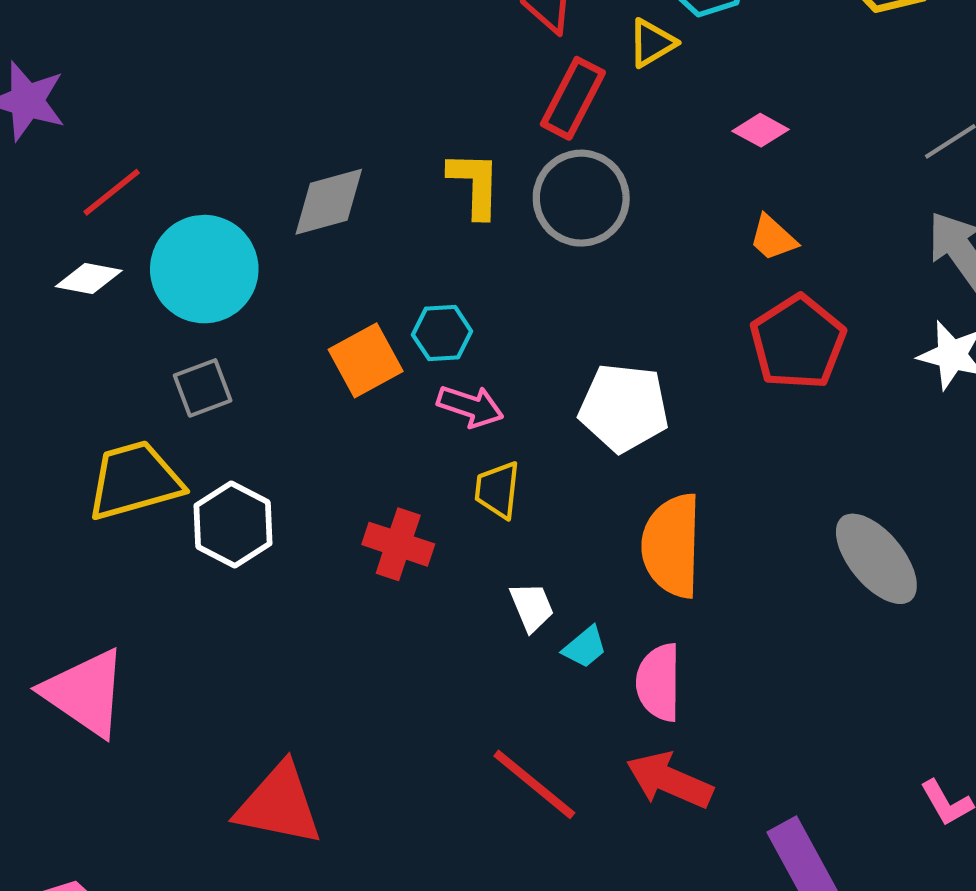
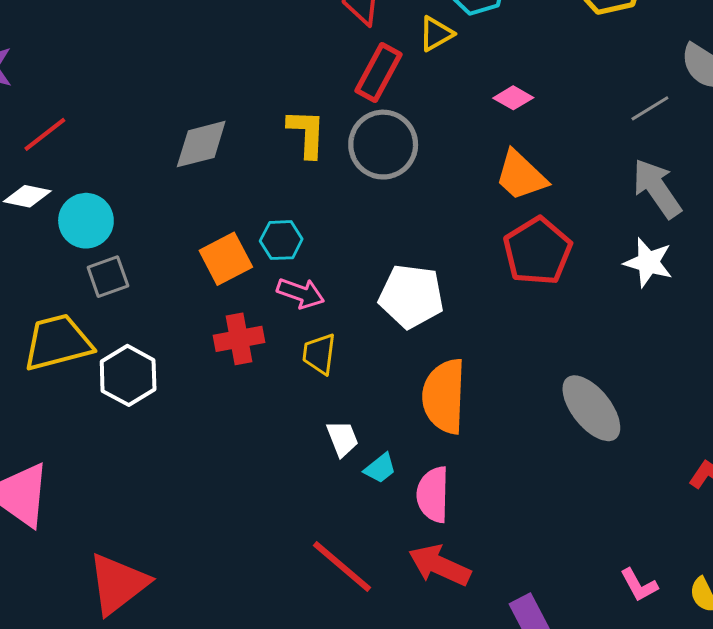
orange trapezoid: (773, 238) -> (521, 176), size x1.5
cyan circle: (204, 269) -> (86, 221), moved, size x0.7
red cross: (398, 544) -> (239, 339), moved, turned -30
red triangle: (279, 804) -> (118, 584), moved, turned -50

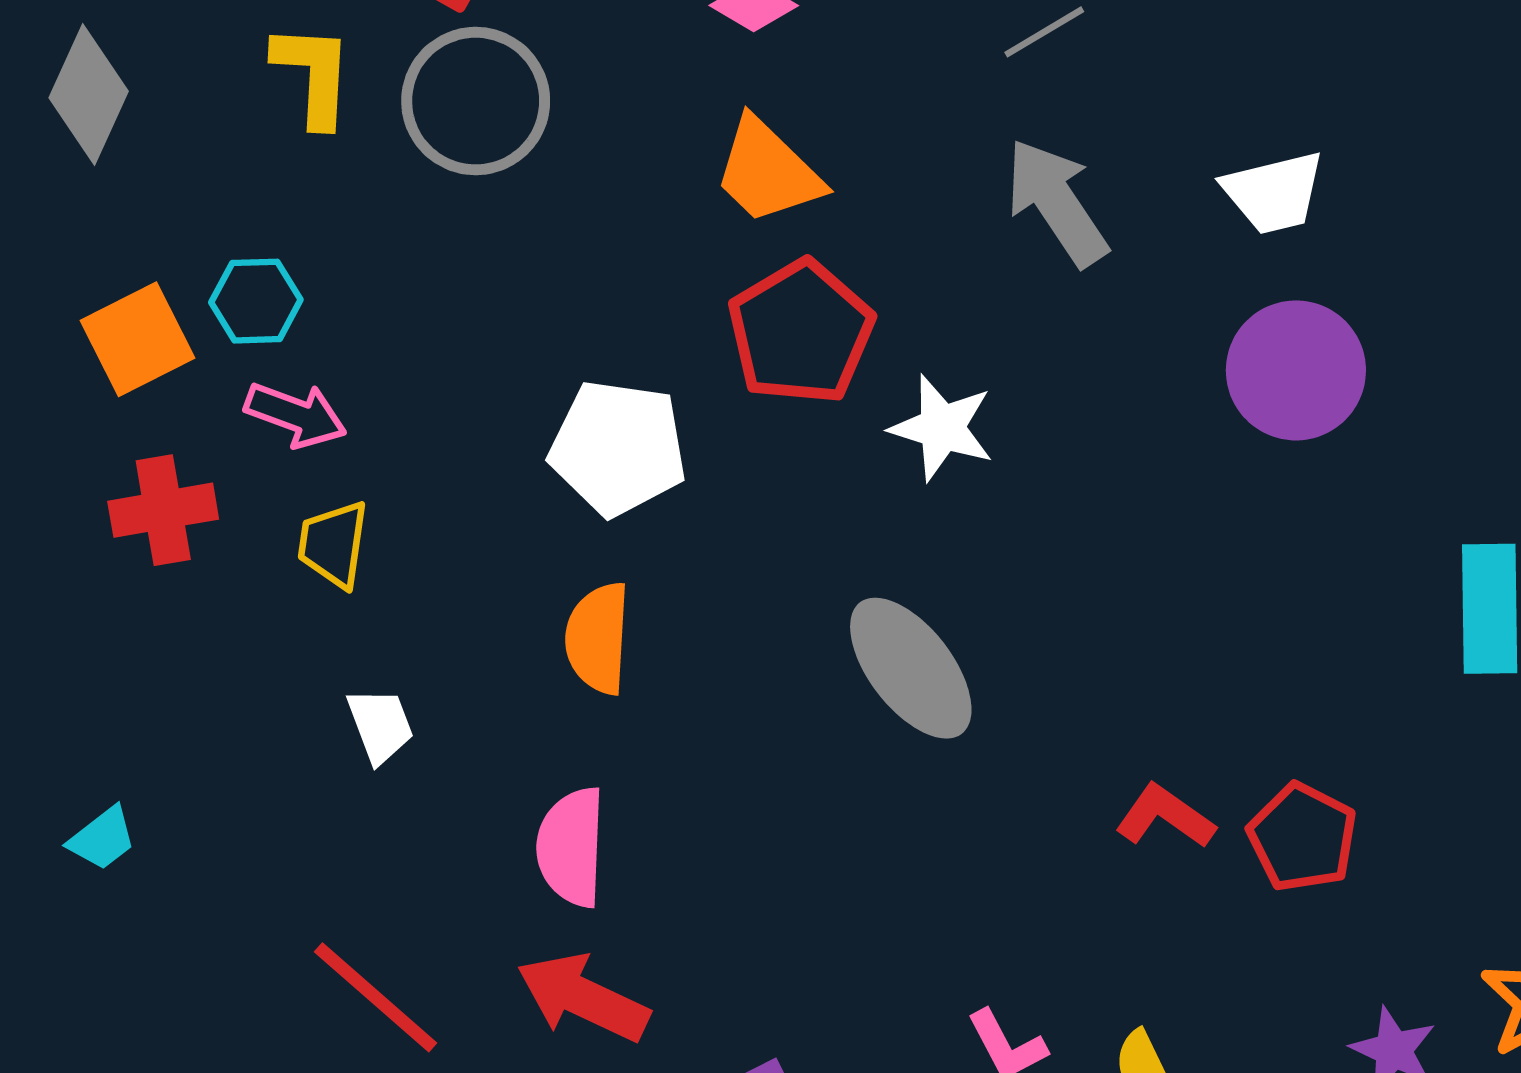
gray diamond: (201, 144) -> (89, 94), turned -52
white star: (648, 262) -> (942, 428), moved
white pentagon: (411, 296) -> (618, 448), moved
orange semicircle: (444, 396) -> (598, 638), size x0.7
cyan trapezoid: (380, 468) -> (102, 838), moved

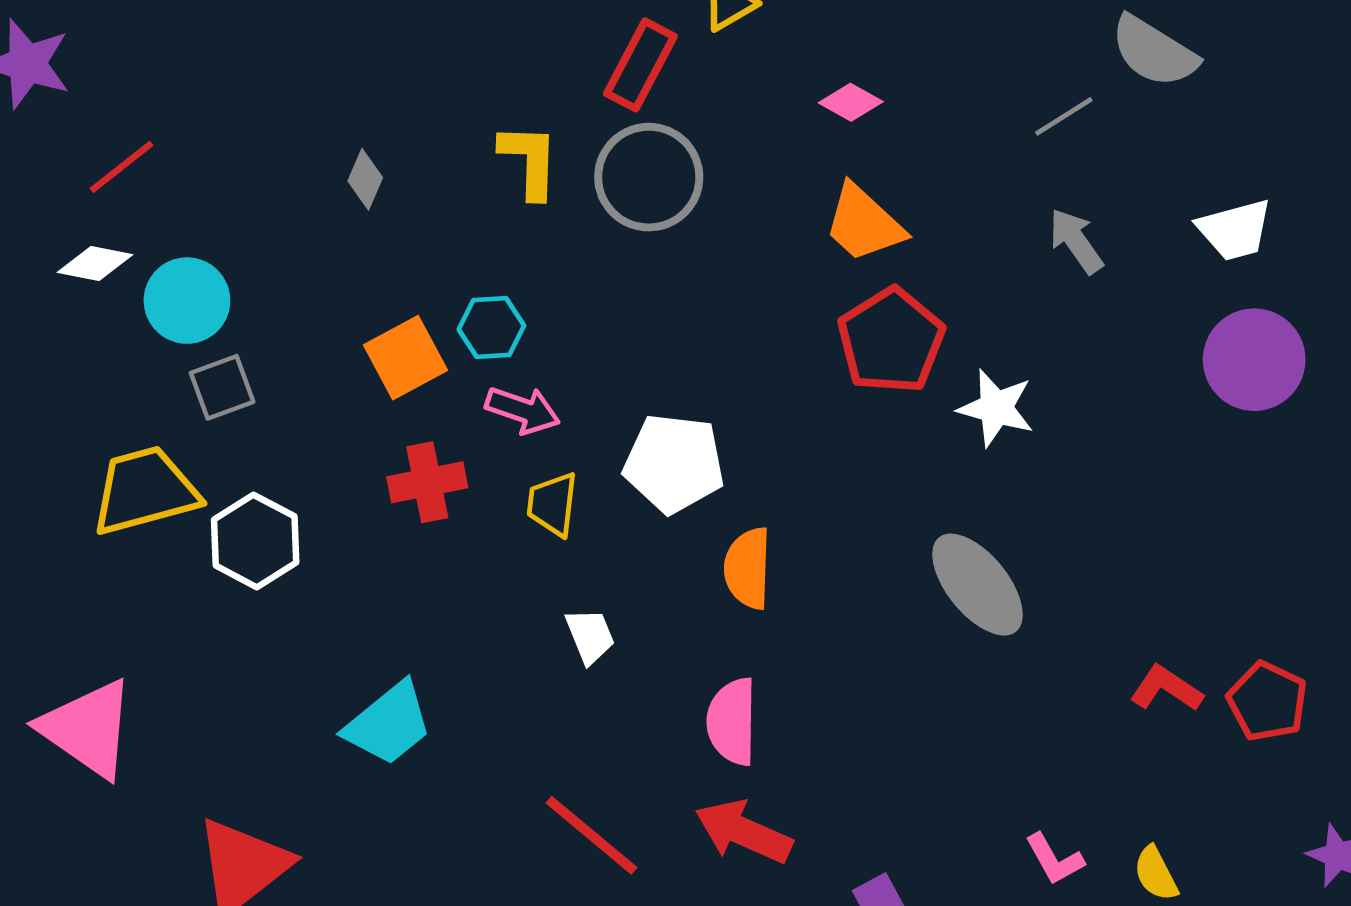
gray diamond: (89, 94) -> (365, 179), size x0.6
gray arrow: (1057, 202) -> (1076, 241), size x0.7
white pentagon: (618, 448) -> (674, 463), moved
cyan trapezoid: (102, 838) -> (389, 724), size x1.8

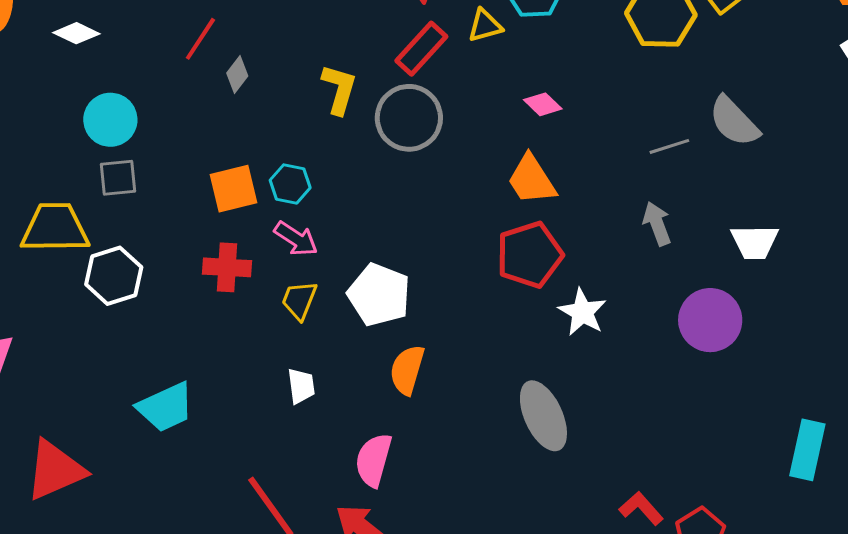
red line: (122, 167) -> (200, 39), moved, turned -33
white diamond: (95, 264) -> (76, 33), moved
purple circle: (1254, 360) -> (710, 320), moved

